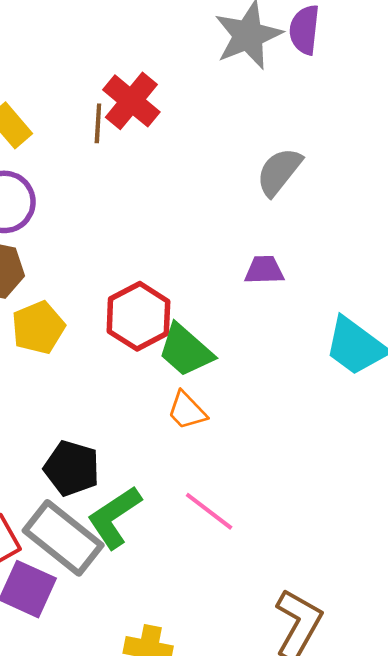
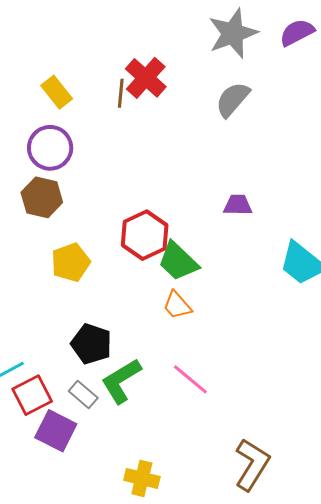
purple semicircle: (304, 30) -> (297, 33), moved, turned 54
gray semicircle: (279, 172) -> (233, 99), moved
yellow pentagon: (38, 328) -> (71, 262), moved
gray rectangle: (63, 538) -> (83, 394), size x0.5

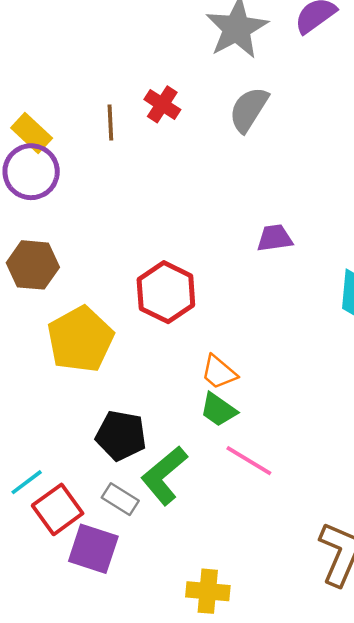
red cross: (146, 78) -> (162, 104), moved, size x0.7
purple circle: (50, 148) -> (31, 172), moved
green trapezoid: (178, 261) -> (218, 410), moved, size x0.7
yellow pentagon: (71, 262) -> (80, 339), size x1.4

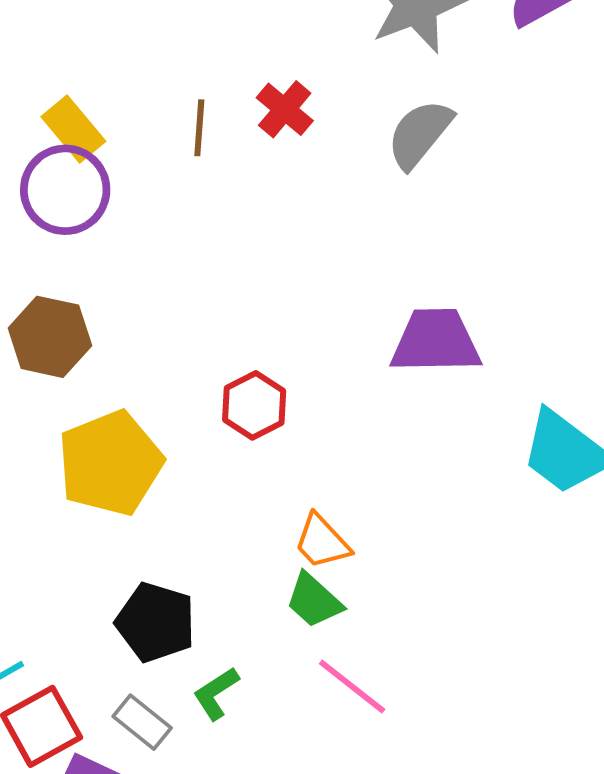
purple trapezoid: (275, 238) -> (436, 341), size x1.6
red hexagon: (166, 292) -> (254, 405), size x0.7
green L-shape: (164, 475) -> (216, 693), size x0.6

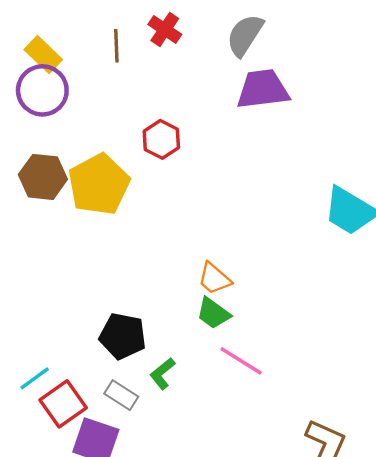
purple trapezoid: (436, 341) -> (263, 89), moved
red hexagon: (254, 405) -> (161, 139), moved
yellow pentagon: (110, 463) -> (99, 184), moved

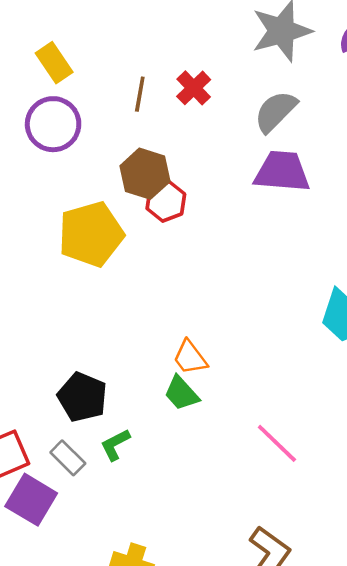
yellow rectangle: (43, 55) -> (54, 63), moved
brown hexagon: (43, 177) -> (145, 174), moved
pink line: (241, 361) -> (277, 443), moved

